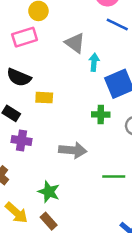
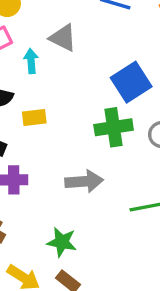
cyan arrow: (94, 62) -> (31, 61), moved
green cross: (101, 114) -> (114, 127), size x1.5

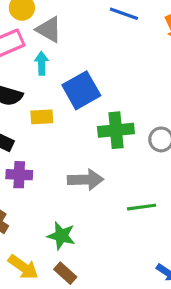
gray triangle: (63, 38) -> (49, 30), moved
blue square: (131, 82) -> (81, 90), moved

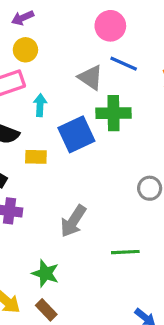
gray triangle: (49, 30) -> (90, 77), moved
green cross: (116, 130) -> (113, 113), moved
gray arrow: (86, 180) -> (73, 221), turned 120

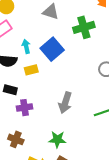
cyan arrow: (40, 105) -> (26, 46), moved
green cross: (113, 113) -> (84, 27), moved

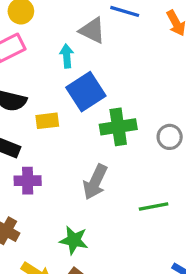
green cross: (84, 27) -> (118, 127), moved
cyan arrow: (26, 46) -> (67, 56), moved

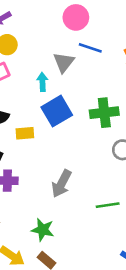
gray triangle: (92, 31) -> (64, 62), turned 40
green cross: (118, 127) -> (104, 113), moved

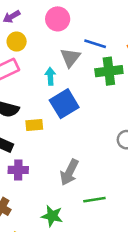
pink circle: (76, 17) -> (58, 19), moved
green cross: (104, 113) -> (109, 71), moved
green line: (108, 205) -> (94, 200), moved

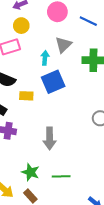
blue line: (95, 44) -> (88, 21), moved
gray arrow: (69, 172) -> (50, 138), turned -35
green line: (94, 200) -> (61, 176), moved

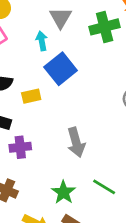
green star: (31, 172) -> (63, 192), turned 30
green line: (61, 176) -> (104, 187), turned 48

